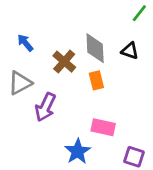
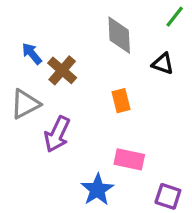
gray diamond: (95, 48) -> (119, 35), moved
brown cross: (64, 62) -> (62, 70), moved

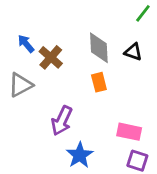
gray diamond: (119, 35) -> (99, 48), moved
purple arrow: (57, 134) -> (62, 121), moved
pink rectangle: (129, 159) -> (129, 132), moved

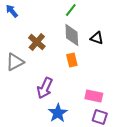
green line: (143, 13) -> (71, 10), moved
blue arrow: (26, 44) -> (12, 11), moved

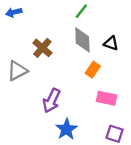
blue arrow: (12, 11) -> (14, 12), turned -64
orange rectangle: (72, 60) -> (93, 70), moved, turned 48
pink rectangle: (94, 96) -> (107, 98), moved

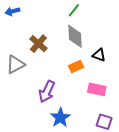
black triangle: (111, 43) -> (99, 55), moved
orange rectangle: (93, 70) -> (76, 67), moved, turned 32

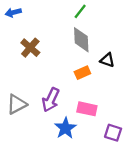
brown cross: (38, 44) -> (30, 48), moved
gray triangle: (16, 64) -> (17, 104), moved
pink rectangle: (97, 89) -> (87, 109), moved

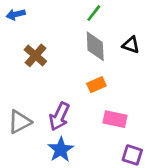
black triangle: (107, 60) -> (131, 45), moved
pink rectangle: (87, 109) -> (115, 119), moved
blue star: (65, 128) -> (61, 150), moved

